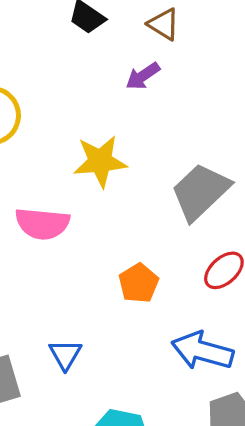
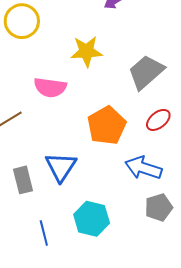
orange pentagon: (139, 283) -> (107, 126), size x1.6
blue triangle: (65, 355) -> (61, 167), size x1.6

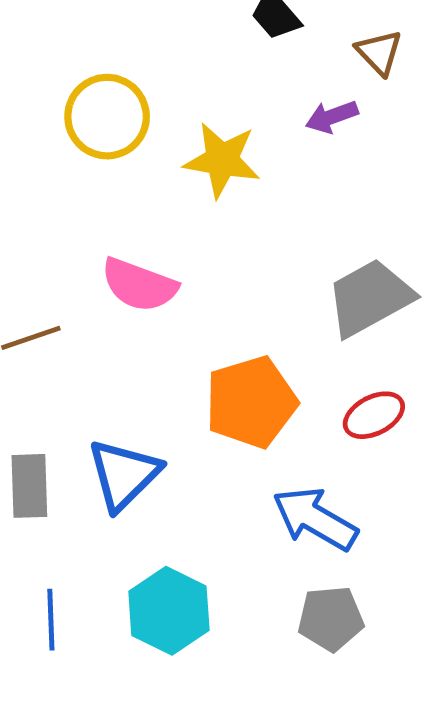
yellow star: (86, 51) -> (222, 160), moved

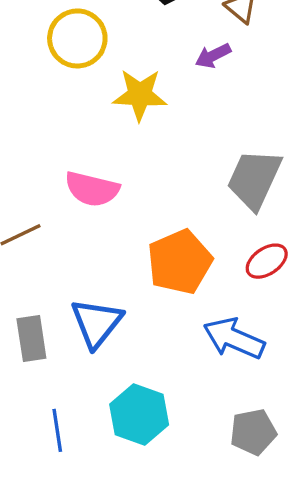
yellow circle: (107, 117) -> (77, 38), moved
gray trapezoid: (370, 298) -> (254, 179), turned -30
gray pentagon: (331, 619) -> (253, 432), moved

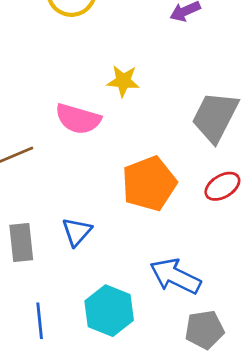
yellow star: (140, 95) -> (123, 81), moved, size x0.7
blue triangle: (97, 323) -> (77, 232), size x0.7
blue arrow: (234, 338) -> (175, 276), moved

